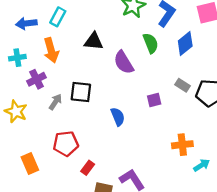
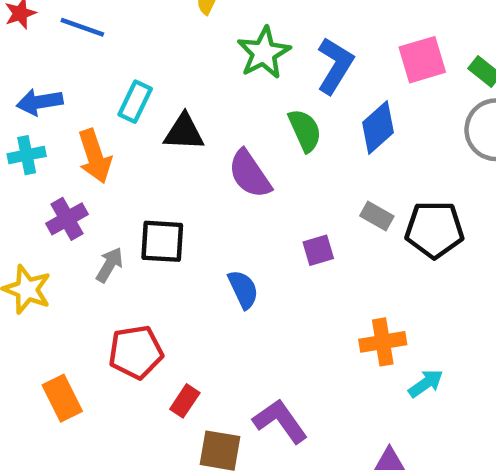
cyan rectangle: (58, 17) -> (135, 102), moved
cyan cross: (17, 58) -> (27, 155), moved

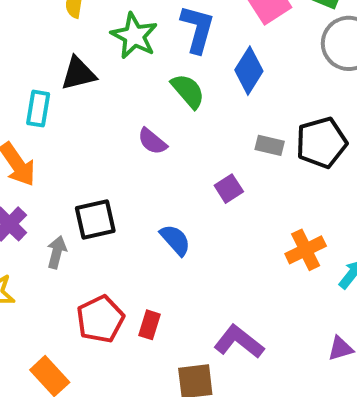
black triangle: (184, 132) -> (78, 74), moved
purple semicircle: (250, 174) -> (152, 141), size x0.7
red rectangle: (185, 401) -> (149, 325), moved

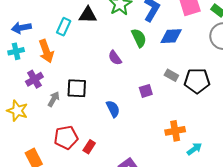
blue diamond: (249, 71) -> (171, 36), turned 40

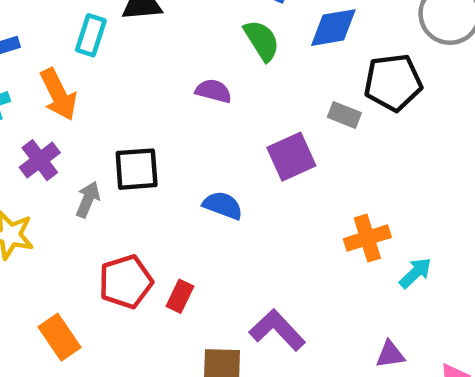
purple semicircle: (115, 58) -> (213, 91), turned 147
black pentagon: (197, 81) -> (393, 82), moved
purple square: (146, 91) -> (291, 157), size x1.5
blue semicircle: (113, 109) -> (223, 205), turned -36

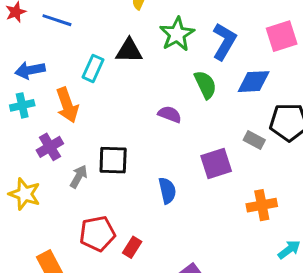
blue semicircle: (223, 205) -> (167, 191), turned 50
orange cross: (367, 238) -> (262, 205), moved

